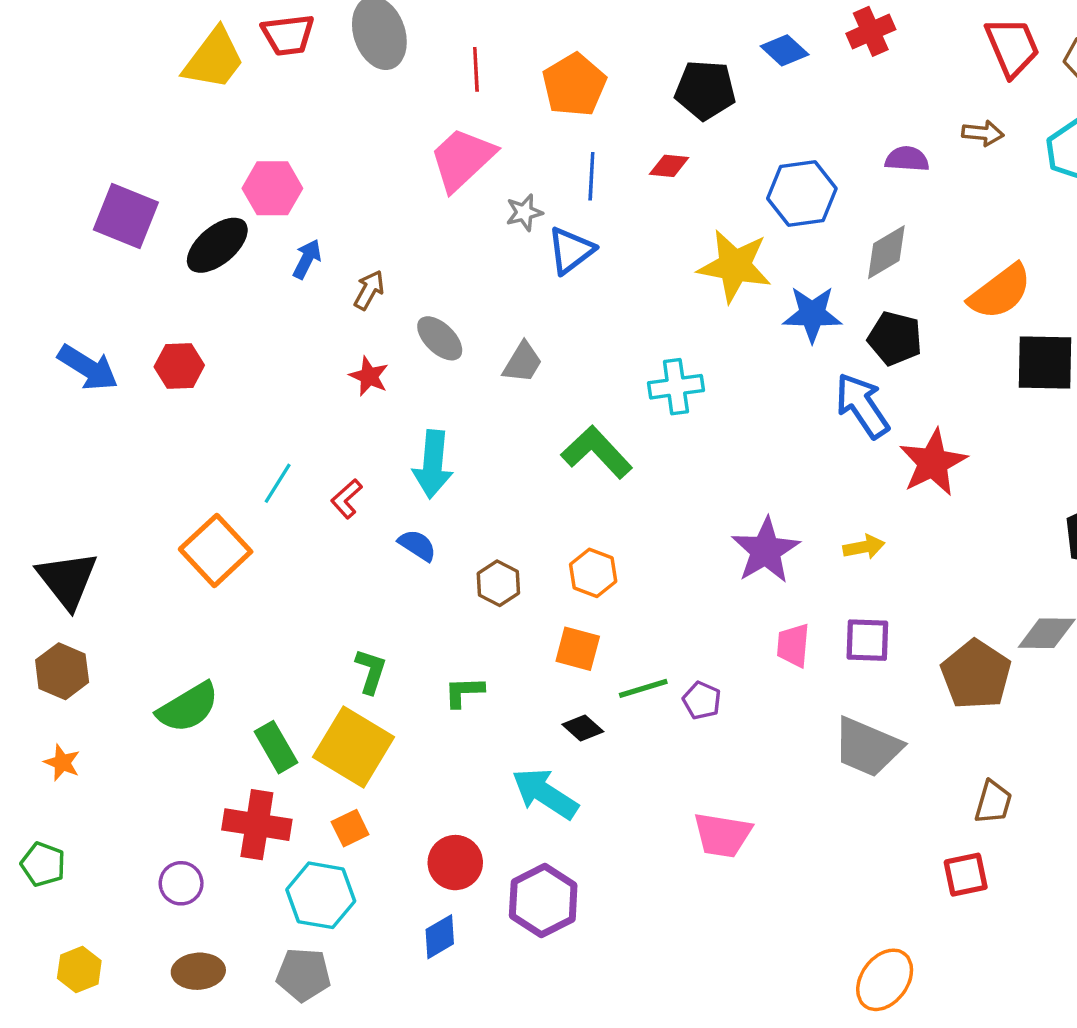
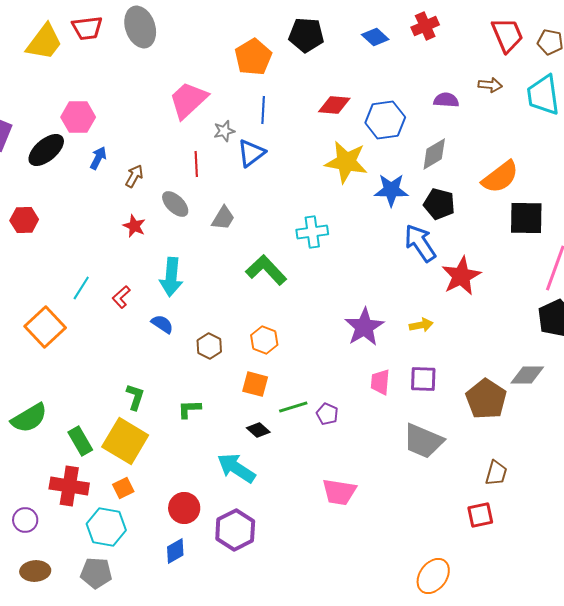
red line: (476, 69) -> (196, 164), moved
black pentagon: (705, 90) -> (306, 35), moved
red diamond: (669, 166) -> (334, 105), moved, size x1.4

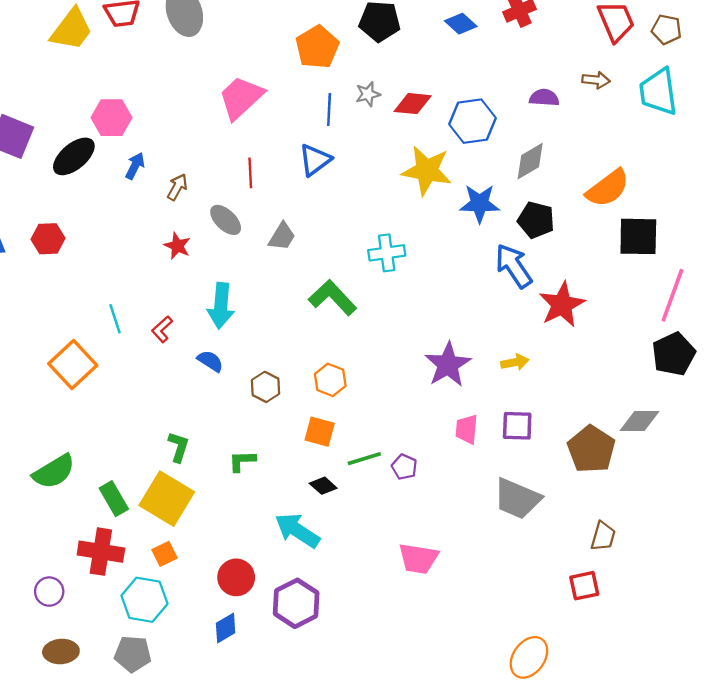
gray star: (224, 131) -> (368, 94), moved
cyan line: (81, 288) -> (115, 319), turned -50

